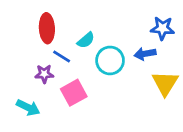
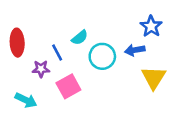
red ellipse: (47, 28) -> (17, 43), moved
blue star: (162, 28) -> (151, 26), turned 30
blue line: (62, 56) -> (57, 53), turned 30

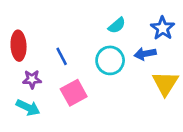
cyan semicircle: (80, 38) -> (117, 25), moved
purple star: (41, 69) -> (32, 79), moved

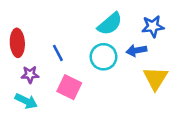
cyan semicircle: (117, 25) -> (110, 24), size x1.5
blue star: (163, 28) -> (153, 26), turned 30
pink square: (74, 93) -> (69, 87), turned -35

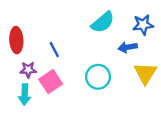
cyan circle: (103, 57) -> (98, 77), moved
pink square: (69, 87) -> (51, 82), moved, turned 30
cyan arrow: (26, 101) -> (25, 95), turned 66

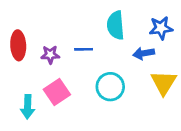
cyan semicircle: (103, 22) -> (116, 25), turned 125
blue line: (54, 50) -> (84, 49), moved, turned -63
purple star: (28, 70) -> (50, 55), moved

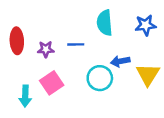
blue arrow: (144, 53) -> (120, 61), moved

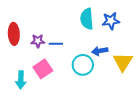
blue star: (145, 25) -> (111, 21), moved
blue line: (76, 44) -> (56, 44), moved

